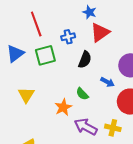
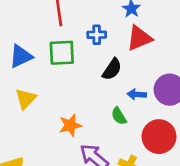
blue triangle: (15, 54) -> (21, 56), moved
blue arrow: (108, 82) -> (137, 94), moved, turned 144
green semicircle: (82, 94) -> (119, 116), moved

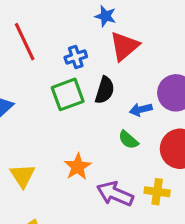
green square: (62, 53) -> (68, 94), moved
yellow triangle: (26, 99) -> (23, 176), moved

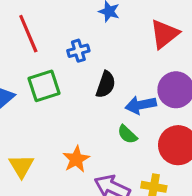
red triangle: (124, 46) -> (164, 34), moved
green square: (68, 94) -> (44, 86), moved
blue arrow: (141, 109) -> (141, 105), size x1.4

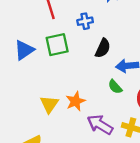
yellow triangle: (21, 166) -> (49, 104), moved

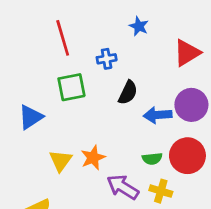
blue triangle: (24, 50) -> (31, 117), moved
green semicircle: (115, 87) -> (152, 159), moved, turned -56

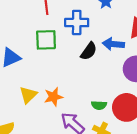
blue cross: (107, 59) -> (77, 23), size x1.5
blue arrow: (158, 115) -> (113, 44), moved

